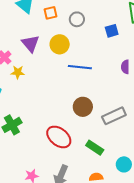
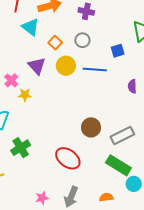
orange square: (50, 13) -> (55, 43), moved, turned -32
blue line: (80, 67) -> (95, 70), moved
green rectangle: (95, 148) -> (118, 165), moved, size x1.4

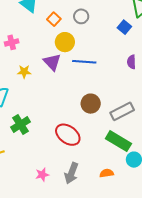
blue square: (118, 51) -> (124, 27), moved, turned -32
purple triangle: (37, 66) -> (52, 62), moved
blue line: (95, 70) -> (84, 62), moved
pink cross: (11, 80) -> (12, 42), moved, turned 32

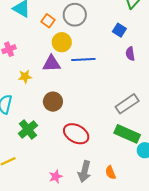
gray circle: (81, 16) -> (75, 15), size x1.5
blue square: (124, 27) -> (119, 30), moved
purple triangle: (52, 62) -> (52, 64), turned -42
brown circle: (91, 104) -> (53, 102), moved
orange semicircle: (107, 173) -> (111, 173), moved, turned -96

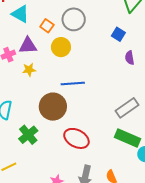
blue line: (83, 59) -> (73, 84), moved
purple triangle: (52, 64) -> (28, 46), moved
yellow star: (25, 77) -> (29, 70), moved
brown circle: (53, 102) -> (53, 107), size x1.4

